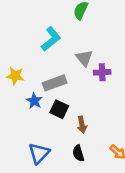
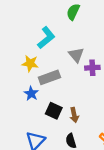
yellow star: (15, 76) -> (30, 63), moved
black square: (59, 109) -> (54, 111), moved

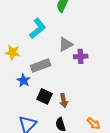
gray triangle: (76, 55) -> (66, 44), turned 42
yellow star: (30, 63) -> (13, 52), moved

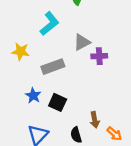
blue star: (24, 80) -> (33, 95), moved
brown arrow: (64, 100) -> (95, 120), moved

